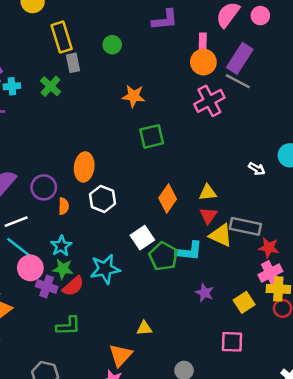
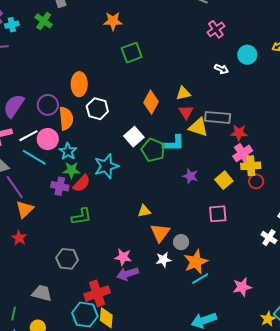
pink cross: (209, 101) -> (216, 29), moved, size x0.7
orange semicircle: (64, 206) -> (66, 118), size x1.6
pink circle: (30, 268) -> (48, 139), moved
orange triangle: (121, 355) -> (160, 233), moved

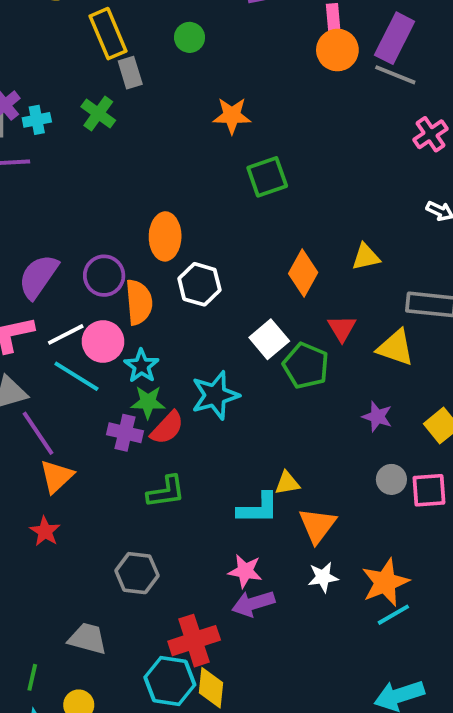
red triangle: (186, 112) -> (342, 328), moved
yellow triangle: (198, 127) -> (396, 348), moved
cyan L-shape: (174, 143) -> (258, 508), moved
gray circle: (181, 242) -> (391, 479), moved

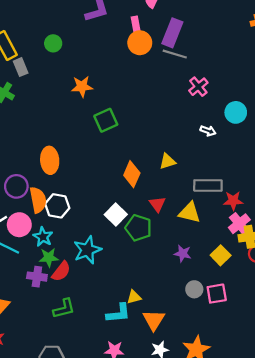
white hexagon: (199, 284) -> (57, 206), moved

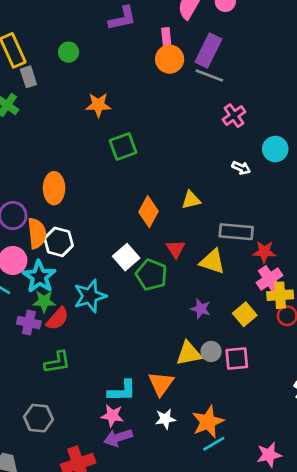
cyan star: (43, 237) -> (39, 277), size x1.4
yellow triangle: (134, 297) -> (189, 353), moved, size x1.5
cyan L-shape: (118, 313) -> (122, 391), moved

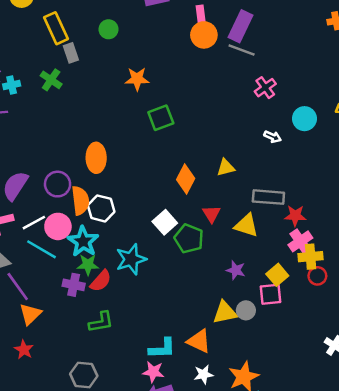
pink square: (237, 358) -> (271, 294), moved
orange triangle: (161, 384) -> (199, 341), turned -40

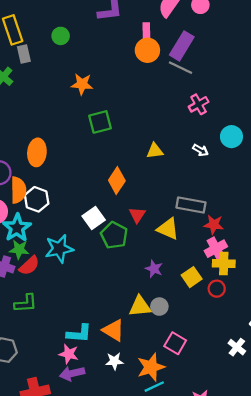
yellow triangle: (226, 168) -> (155, 151), moved
red circle: (317, 276) -> (217, 289), moved
pink square: (271, 294) -> (175, 343), moved, turned 30

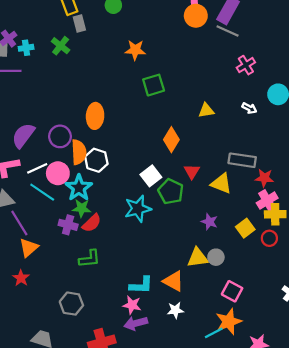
cyan star: (59, 249) -> (138, 209), moved
orange star: (151, 367) -> (229, 322), moved

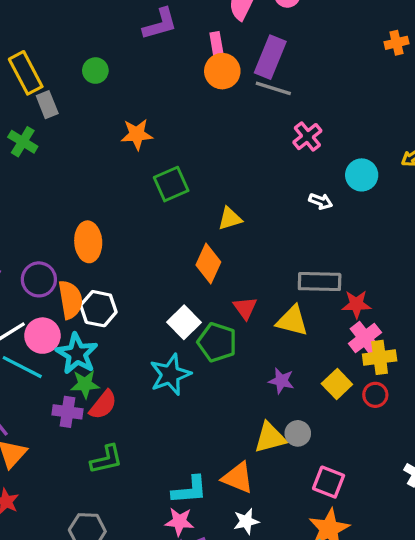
yellow triangle: (206, 111) -> (230, 218), moved

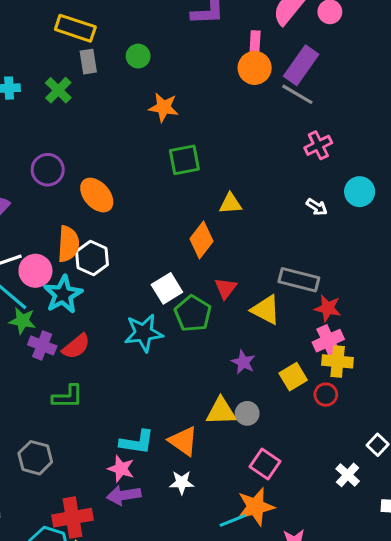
green circle: (95, 71) -> (138, 56), moved
yellow rectangle: (26, 73) -> (75, 28), turned -57
orange ellipse: (88, 242) -> (97, 195), turned -51
purple circle: (39, 279) -> (48, 170), moved
green star: (85, 384) -> (22, 321), moved

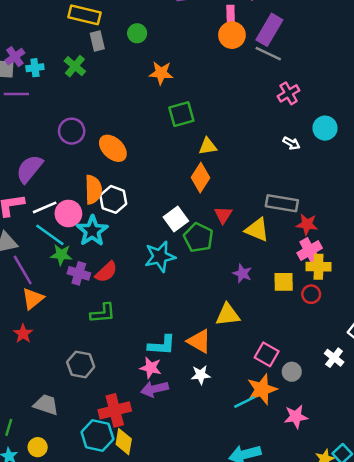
yellow triangle: (230, 204) -> (208, 146), moved
yellow square: (293, 377) -> (284, 282), turned 35
gray circle: (247, 413) -> (292, 372), moved

